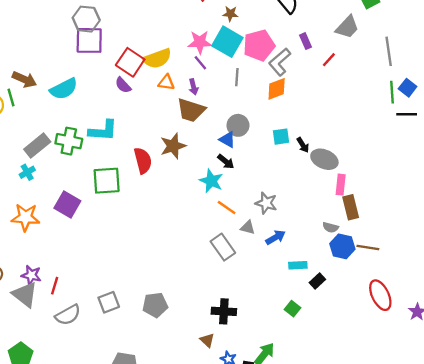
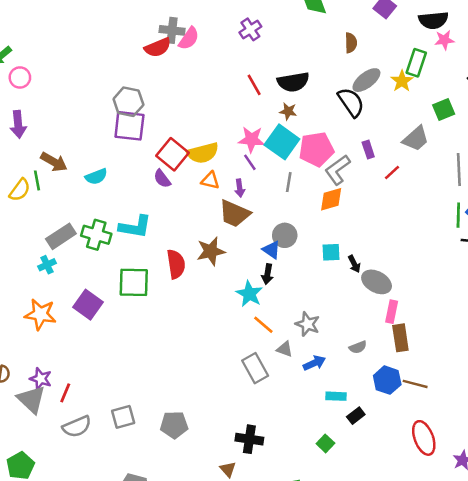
cyan semicircle: (64, 89) -> (96, 177), size x0.7
black arrow: (226, 162) -> (267, 274), turned 54
gray semicircle: (331, 227) -> (358, 347), moved, turned -42

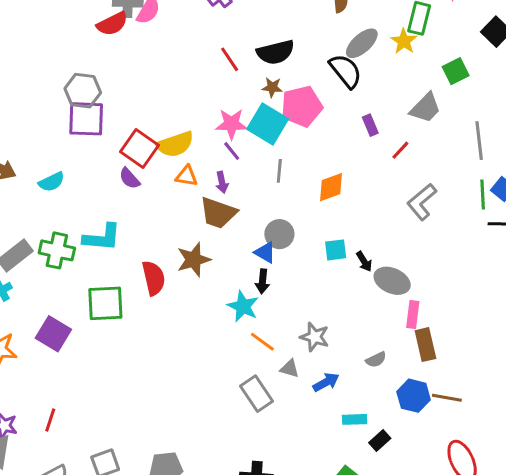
pink pentagon: (316, 149) -> (302, 106), moved
gray L-shape: (337, 170) -> (422, 202), moved
red line: (65, 393) -> (50, 420), moved

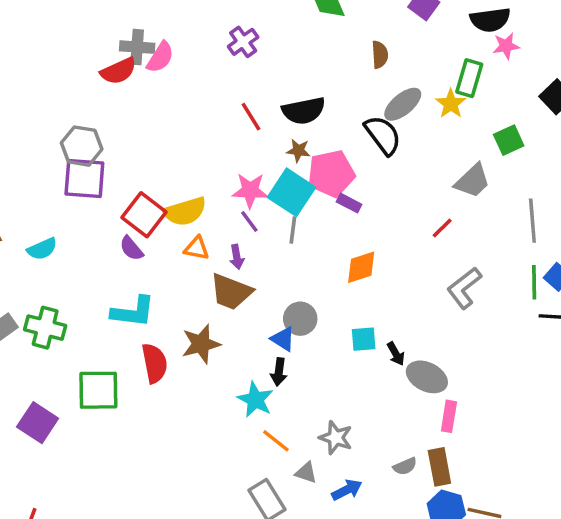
purple rectangle: (370, 125) -> (349, 203), moved, turned -42
gray line: (279, 171) -> (293, 230), moved
cyan L-shape: (102, 237) -> (133, 312), moved
brown rectangle: (425, 345) -> (439, 467), moved

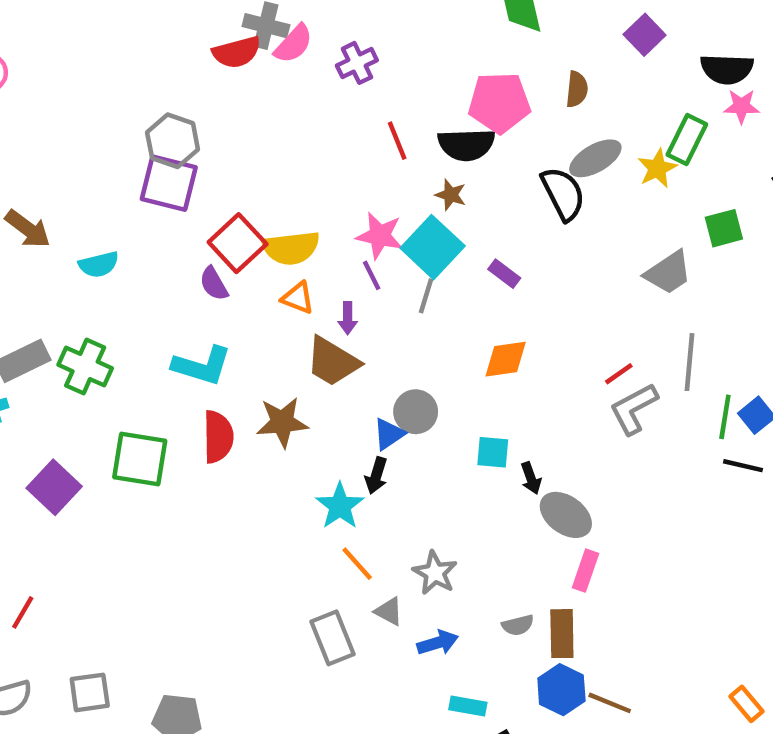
purple cross: (243, 42) -> (357, 63), moved
pink pentagon: (331, 174) -> (499, 103), moved
gray line: (532, 221) -> (689, 362), moved
red line: (442, 228) -> (619, 374), moved
blue triangle: (283, 339) -> (389, 434), turned 44

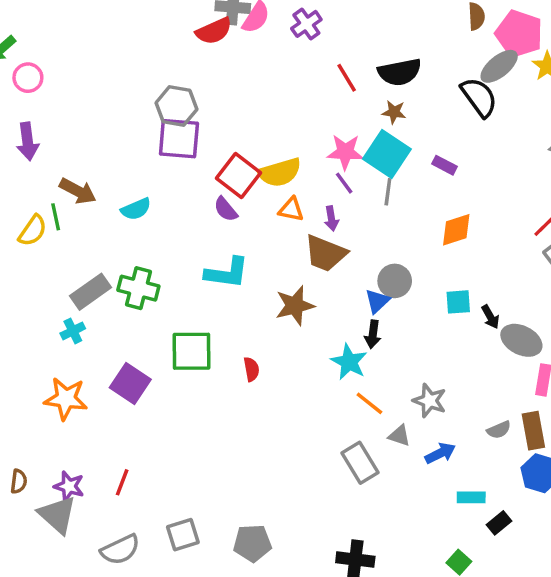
pink pentagon: (499, 103) -> (519, 34), moved, turned 30
red semicircle: (218, 437) -> (251, 369), moved, size x0.6

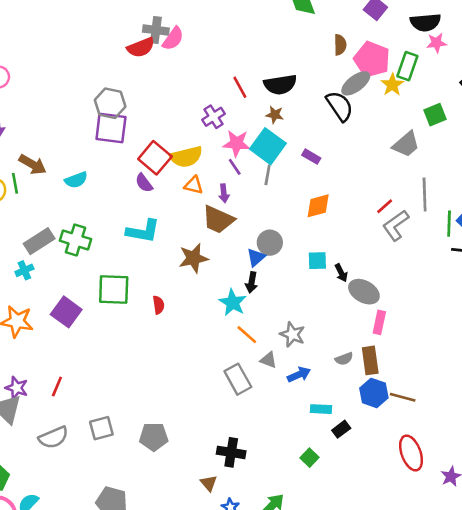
purple cross: (306, 24) -> (213, 117), moved

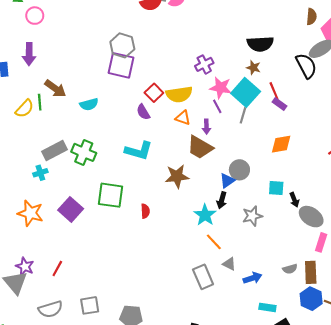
red line: (240, 87) -> (274, 91), moved
red square: (155, 158) -> (154, 93), size x0.7
gray star: (292, 334) -> (252, 216), moved, turned 30

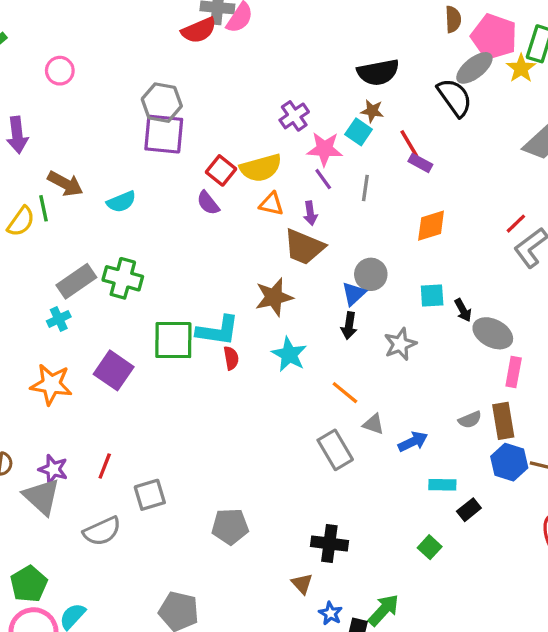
pink circle: (35, 16) -> (60, 71), moved
cyan square: (246, 92) -> (359, 132), moved, size x0.6
cyan L-shape: (139, 151) -> (218, 331), moved
cyan star: (205, 215) -> (289, 354), moved
gray square: (90, 305) -> (150, 495), moved

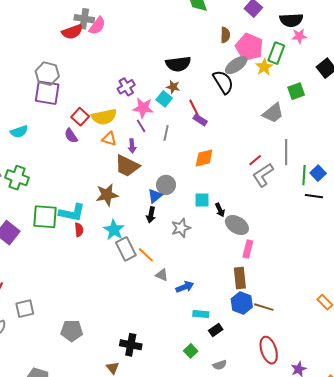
gray semicircle: (470, 420) -> (220, 365), moved
gray rectangle: (335, 450) -> (126, 249), moved

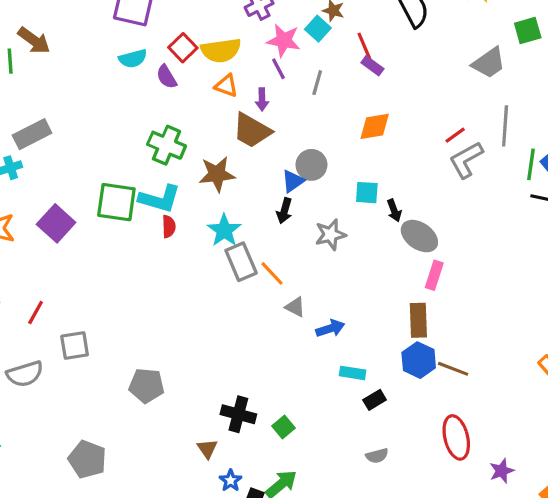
cyan semicircle: (19, 132) -> (133, 59), moved
green cross: (17, 178) -> (167, 145), moved
green square: (191, 351) -> (284, 427), moved

